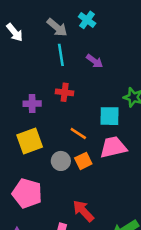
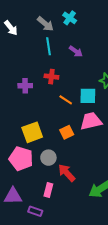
orange line: (78, 134) -> (66, 100), moved
yellow square: (30, 141) -> (32, 132), moved
gray circle: (61, 161) -> (48, 158), moved

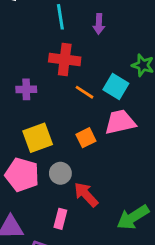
purple arrow: (76, 51) -> (99, 24), turned 56
red cross: (51, 77) -> (65, 60), size x1.5
purple cross: (25, 86) -> (26, 89), moved
cyan square: (88, 96) -> (116, 87), turned 30

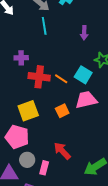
purple arrow: (99, 24) -> (84, 33), moved
red cross: (65, 60) -> (39, 77), moved
purple cross: (26, 89) -> (21, 58), moved
gray circle: (60, 173) -> (27, 160), moved

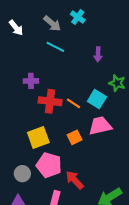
cyan line: (44, 26) -> (55, 47), turned -54
pink pentagon: (17, 137) -> (49, 165), moved
gray circle: (27, 160) -> (22, 174), moved

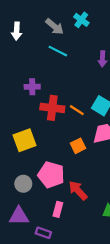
white arrow: (16, 28) -> (17, 31), turned 42
yellow square: (38, 137) -> (24, 140), moved

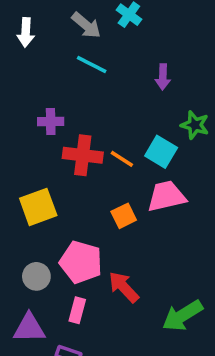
pink rectangle: (58, 209) -> (77, 310), moved

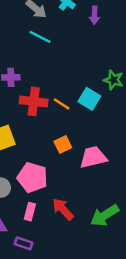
purple arrow: (163, 77) -> (94, 15), moved
pink trapezoid: (166, 196) -> (93, 157), moved
red arrow: (124, 287) -> (63, 209), moved

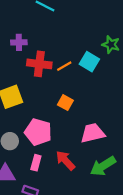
orange line: (62, 104) -> (64, 66), turned -63
orange square: (63, 145) -> (65, 103), turned -35
pink trapezoid: (93, 157) -> (93, 133), moved

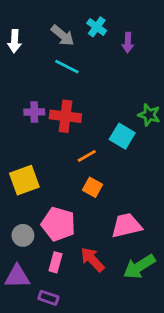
red cross: (39, 64) -> (65, 116), moved
orange line: (64, 66) -> (87, 156), moved

